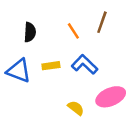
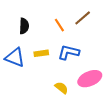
brown line: (102, 22) -> (83, 18), turned 30
blue L-shape: (85, 64) -> (69, 52), turned -30

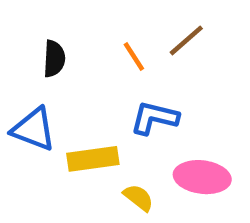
yellow rectangle: (41, 53) -> (93, 159), moved, size x1.5
pink ellipse: (90, 79) -> (202, 177), turned 30

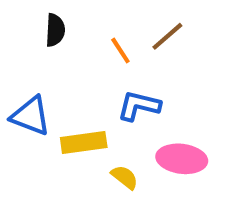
black semicircle: (54, 59) -> (55, 30), moved

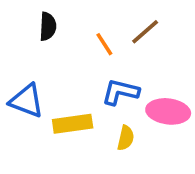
pink ellipse: (182, 159) -> (168, 111), moved
yellow semicircle: (125, 177) -> (126, 138), moved, turned 65

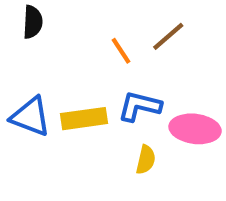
black semicircle: (48, 26) -> (33, 22), moved
yellow rectangle: (73, 124) -> (84, 119), moved

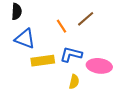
blue triangle: (31, 117) -> (25, 39), moved

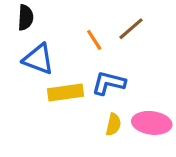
pink ellipse: (99, 66) -> (152, 123), moved

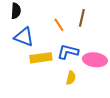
brown line: (131, 29) -> (82, 18), turned -36
pink ellipse: (152, 123) -> (95, 60), moved

